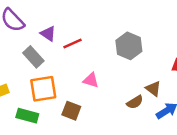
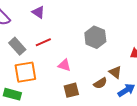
purple triangle: (48, 34) -> (38, 12), moved
red line: (73, 43) -> (43, 42), moved
brown square: (71, 111) -> (71, 90), moved, turned -35

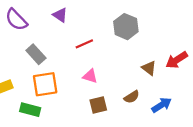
gray hexagon: (95, 37) -> (126, 27), moved
red line: (43, 42) -> (84, 44), moved
brown triangle: (115, 72) -> (149, 68), moved

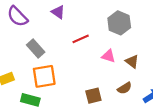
brown triangle: (149, 68) -> (132, 61), moved
pink triangle: (90, 76) -> (108, 56), moved

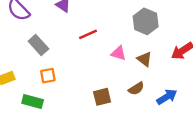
gray hexagon: (119, 23) -> (146, 21), moved
orange square: (44, 76) -> (48, 76), size x0.6

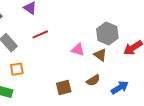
gray hexagon: (146, 21) -> (107, 33), moved
red line: (88, 34) -> (40, 34), moved

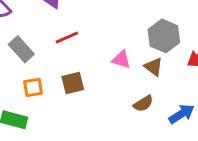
brown square: (64, 87) -> (73, 83), moved

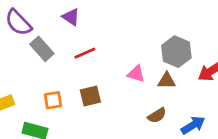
gray rectangle: (21, 49) -> (42, 49), moved
brown triangle: (154, 67) -> (167, 81), turned -36

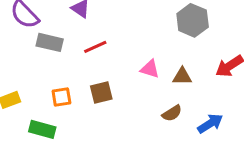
gray rectangle: (42, 49) -> (50, 42), turned -35
gray hexagon: (176, 52) -> (193, 20), moved

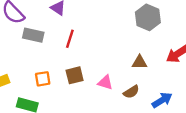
red line: (95, 47) -> (70, 39), turned -48
pink triangle: (150, 69) -> (105, 82), moved

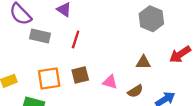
orange square: (43, 79) -> (49, 79), size x1.5

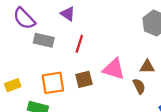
pink triangle: (110, 82) -> (114, 69), moved, size x1.5
brown semicircle: (135, 91) -> (139, 86), moved, turned -84

